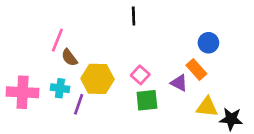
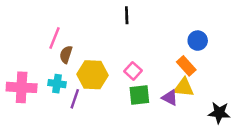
brown semicircle: (69, 57) -> (66, 54), turned 54
purple triangle: (179, 83) -> (170, 98), moved
yellow triangle: (207, 107) -> (184, 87), moved

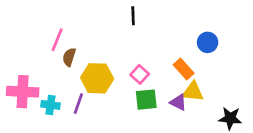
orange rectangle: (186, 66) -> (184, 69), moved
cyan cross: (57, 84) -> (50, 105), moved

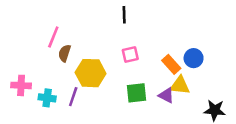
blue circle: (208, 42) -> (194, 58), moved
pink square: (140, 74) -> (130, 54), moved, turned 35
pink cross: (23, 92) -> (21, 85), size x0.7

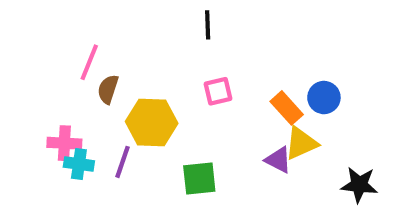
pink cross: (21, 85) -> (64, 143), moved
yellow triangle: (180, 85) -> (301, 143), turned -30
green square: (136, 93) -> (199, 179), moved

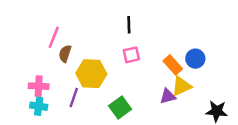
black line: (208, 25) -> (129, 25), moved
purple triangle: (278, 160) -> (168, 96), turned -42
cyan cross: (79, 164) -> (39, 106), moved
green square: (199, 179) -> (120, 107), turned -30

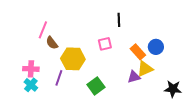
black line: (129, 25) -> (119, 20), moved
brown semicircle: (65, 54) -> (52, 43), turned -56
cyan cross: (39, 106) -> (31, 85), turned 32

